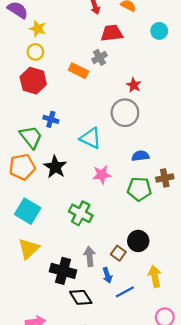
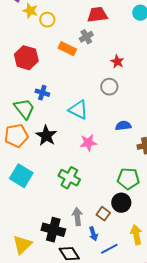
yellow circle: (35, 52) -> (47, 20), moved
gray circle: (125, 113) -> (109, 87), size x0.7
green pentagon: (139, 189) -> (128, 179), moved
yellow triangle: (29, 249) -> (22, 245), moved

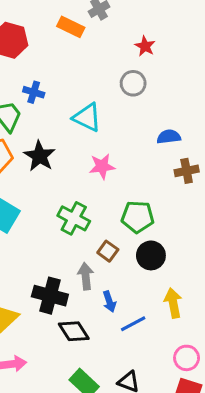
blue semicircle: (123, 126) -> (169, 137), moved
green pentagon: (128, 179) -> (138, 217), moved
brown square: (103, 214) -> (108, 251), moved

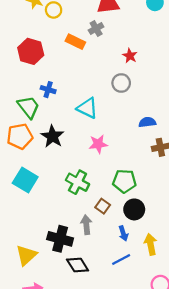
blue arrow: (109, 301) -> (123, 233), moved

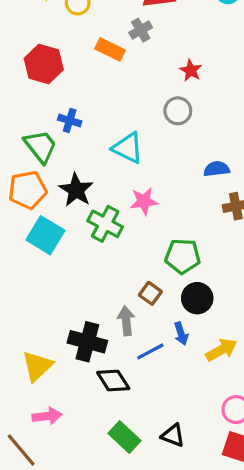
cyan square: (25, 180) -> (45, 235), moved
green cross: (78, 182) -> (105, 224), moved
yellow arrow: (151, 244) -> (221, 350), turned 72
blue line: (121, 260) -> (150, 351), moved

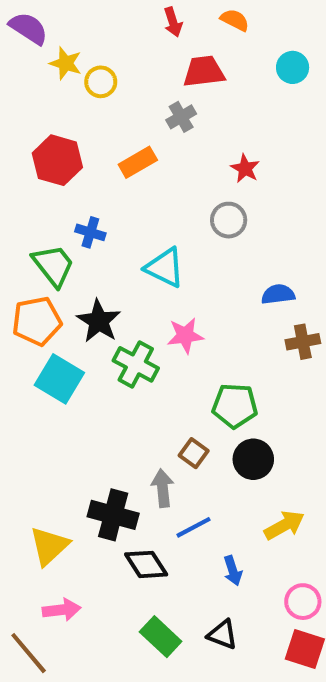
orange rectangle: (110, 49) -> (138, 162), moved, turned -56
blue arrow: (181, 334) -> (233, 571), moved

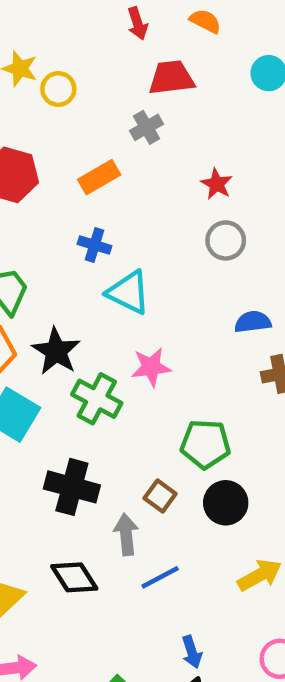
gray circle: (229, 220) -> (226, 240), moved
blue cross: (90, 232) -> (95, 245), moved
black cross: (113, 515) -> (72, 487), moved
black diamond: (146, 564) -> (74, 577), moved
blue arrow: (233, 571) -> (192, 652), moved

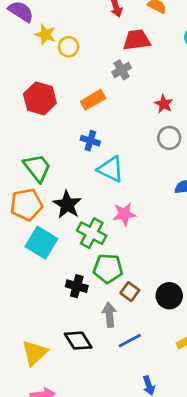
green pentagon: (205, 444) -> (108, 269), moved
black cross: (72, 487) -> (77, 286), size x0.7

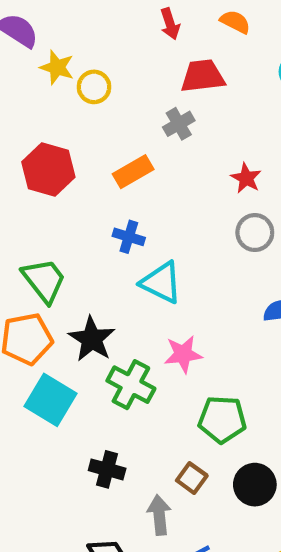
green pentagon: (108, 269) -> (222, 419), moved

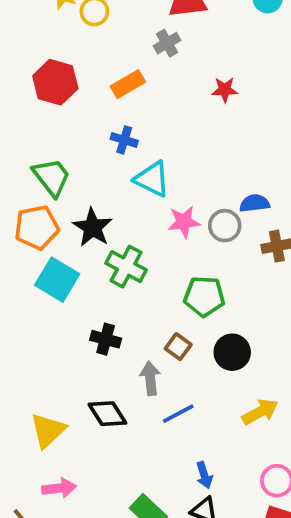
red star: (246, 178) -> (225, 90), turned -30
gray circle: (255, 233) -> (225, 226), moved
pink star: (183, 354) -> (184, 222), moved

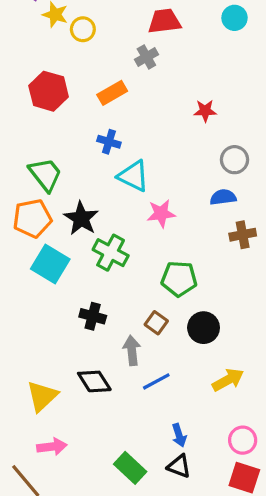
red star: (225, 90) -> (205, 111), moved
gray circle: (225, 226) -> (234, 160), moved

